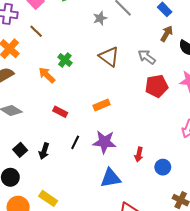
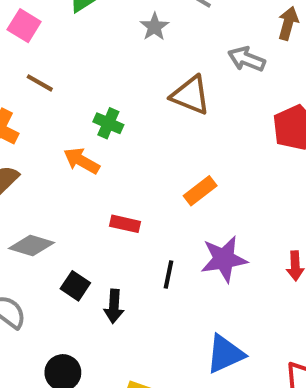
gray arrow: (147, 57) -> (247, 59), moved
black square: (20, 150) -> (75, 286), moved
blue triangle: (111, 178) -> (225, 354), moved

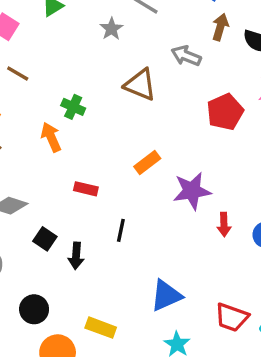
orange arrow: (82, 161) -> (51, 137), turned 36
purple star: (224, 259) -> (192, 191), moved

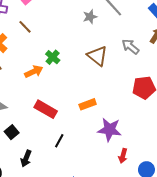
orange arrow: (51, 137) -> (34, 72), turned 72
red rectangle: (86, 189) -> (46, 109), size x1.5
black arrow: (76, 256) -> (26, 158), moved

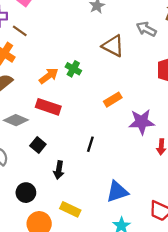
brown line: (25, 27) -> (20, 31), moved
green cross: (53, 57) -> (73, 69), moved
red rectangle: (46, 109) -> (48, 107), moved

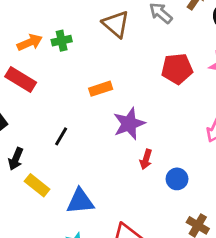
green cross: (73, 69) -> (62, 41), turned 35
purple star: (142, 122) -> (129, 124), turned -30
yellow rectangle: (70, 209) -> (37, 185), moved

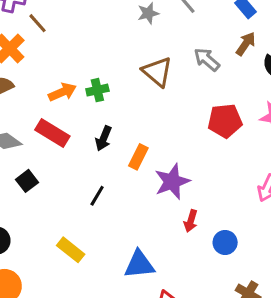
orange rectangle: (101, 89) -> (138, 157), moved, turned -45
black arrow: (16, 159) -> (104, 138), moved
blue triangle: (80, 201) -> (139, 264), moved

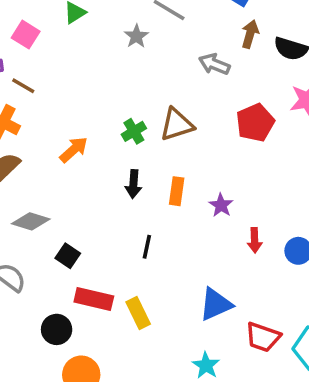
brown triangle: (157, 72) -> (177, 125), moved, turned -40
green cross: (97, 90) -> (134, 131), moved
red rectangle: (52, 133) -> (94, 299), moved
purple star: (172, 182) -> (221, 205), size x0.6
yellow rectangle: (71, 250) -> (138, 313), turned 44

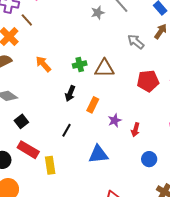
orange arrow: (74, 150) -> (43, 64), turned -108
red arrow: (255, 240) -> (135, 130), moved
blue triangle: (216, 304) -> (98, 154), moved

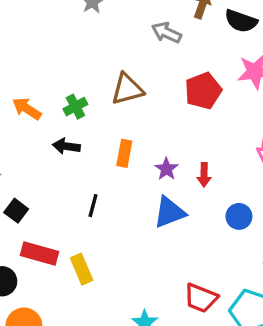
green cross: (80, 65) -> (75, 107), moved
black arrow: (70, 93) -> (66, 146), moved, turned 91
blue triangle: (98, 154) -> (169, 212), moved

